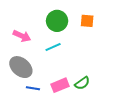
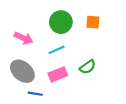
green semicircle: (82, 83) -> (88, 67), moved
pink rectangle: (60, 85) -> (58, 74), moved

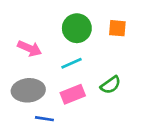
gray ellipse: (22, 71) -> (28, 90), turned -45

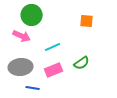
green circle: (77, 28) -> (32, 15), moved

